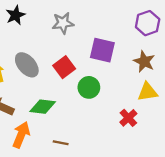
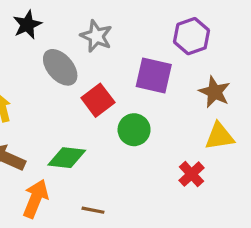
gray star: (63, 23) -> (96, 36), turned 30
purple hexagon: (148, 23) -> (192, 36), moved
gray ellipse: (27, 65) -> (60, 67), moved

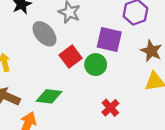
green circle: (134, 130) -> (96, 65), moved
red cross: (192, 174) -> (110, 108), moved

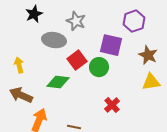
gray ellipse: (44, 34) -> (54, 40), turned -40
green diamond: (49, 96) -> (58, 82), moved

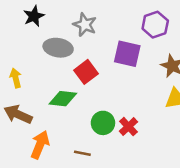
green circle: (99, 67) -> (103, 123), moved

